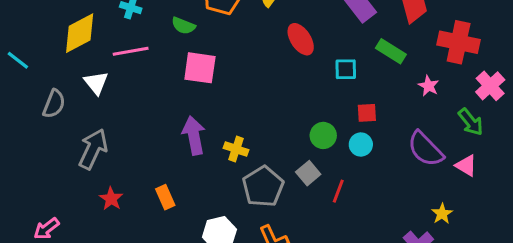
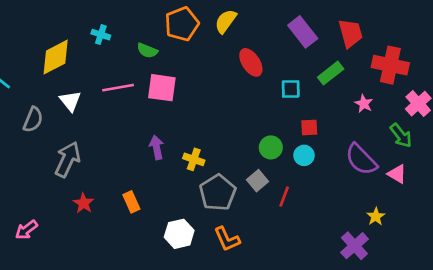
pink line: (131, 51) -> (118, 88), moved
green rectangle: (391, 51) -> (331, 73), turned -70
purple arrow: (194, 135) -> (157, 147), size x0.7

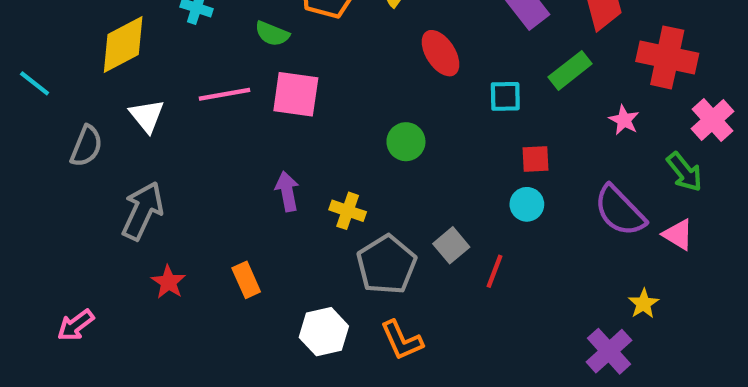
green circle: (271, 147) -> (406, 142), moved

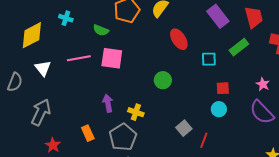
pink star: (624, 120) -> (263, 84), moved
gray pentagon: (387, 265) -> (123, 137), moved
orange rectangle: (246, 280) -> (88, 133), moved

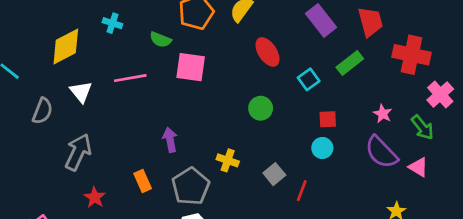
pink square: (112, 58) -> (191, 67), moved
cyan square: (209, 59) -> (309, 79), turned -35
green circle: (163, 80) -> (261, 108), moved
yellow cross: (136, 112) -> (228, 160), moved

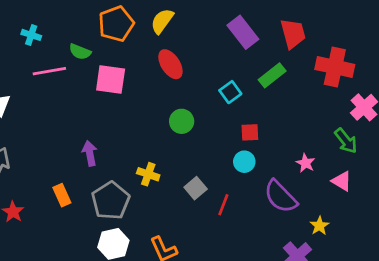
red ellipse: (267, 52) -> (170, 64), moved
pink line: (130, 78) -> (49, 71), moved
pink star: (383, 114) -> (306, 163), moved
purple semicircle: (381, 152) -> (280, 196), moved

